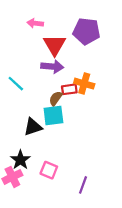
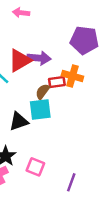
purple pentagon: (86, 31) -> (84, 40), moved
red triangle: (55, 45) -> (20, 60), moved, turned 30

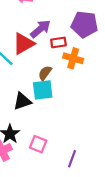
purple arrow: (39, 58) -> (40, 29), moved, turned -45
red rectangle: (57, 82) -> (58, 42), moved

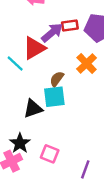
red rectangle: (58, 42) -> (70, 25), moved
orange cross: (73, 58) -> (87, 63), turned 30

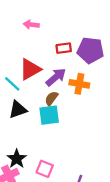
purple arrow: (52, 33) -> (56, 77), moved
orange cross: (87, 63) -> (79, 84), turned -36
black triangle: (33, 109) -> (18, 110), moved

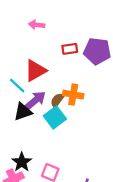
purple arrow: (56, 77) -> (35, 100), moved
orange cross: (79, 84) -> (73, 95), moved
cyan square: (49, 115) -> (55, 117), turned -30

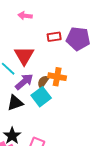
red triangle: (35, 71) -> (24, 56), turned -30
black triangle: (23, 112) -> (15, 103), moved

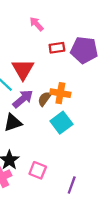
pink arrow: (25, 16) -> (37, 24), moved, turned 40
cyan square: (41, 97) -> (61, 123), moved

